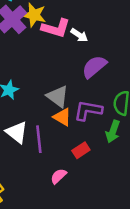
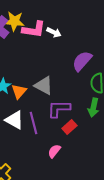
purple semicircle: (94, 67) -> (82, 61), moved
purple L-shape: (88, 110) -> (59, 109), moved
orange triangle: (62, 117) -> (19, 91), moved, turned 49

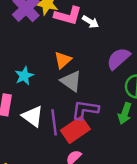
orange triangle: (19, 91) -> (63, 60), moved
red rectangle: (69, 127) -> (75, 130), moved, size x1.6

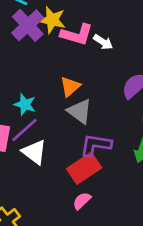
cyan star: (24, 76) -> (25, 105), turned -30
purple line: (54, 122) -> (24, 130), moved, turned 55

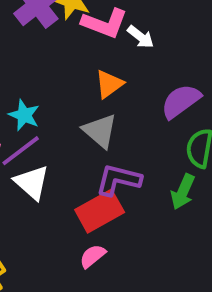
orange triangle: (70, 86) -> (109, 84), moved

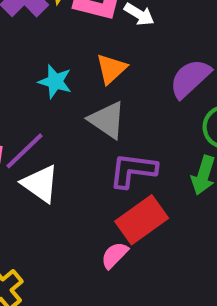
cyan star: (24, 115) -> (55, 82), moved
red rectangle: (100, 211) -> (142, 220), moved

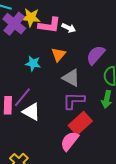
gray triangle: (107, 120) -> (71, 78), moved
pink semicircle: (115, 255) -> (70, 141), size x1.5

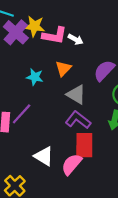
purple L-shape: (74, 101) -> (78, 120), turned 35
white triangle: (31, 112) -> (44, 156), moved
red rectangle: (80, 123) -> (84, 145), turned -50

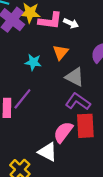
white triangle: (44, 156) -> (48, 152), moved
pink semicircle: (72, 164) -> (63, 132), moved

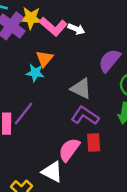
pink L-shape: (50, 21) -> (53, 27), turned 35
orange triangle: (61, 52) -> (44, 59), moved
red rectangle: (85, 126) -> (94, 142), size x0.7

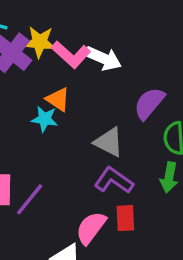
white arrow: (76, 29) -> (103, 58), size x1.5
orange triangle: (44, 59) -> (58, 99), turned -36
purple line: (24, 113) -> (30, 199), moved

